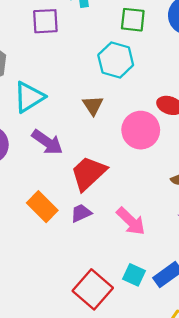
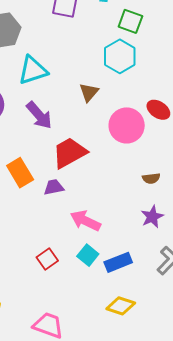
green square: (133, 20) -> (130, 21), moved
pink arrow: (131, 221) -> (85, 221), moved, turned 148
red square: (93, 289) -> (47, 259), size x0.6

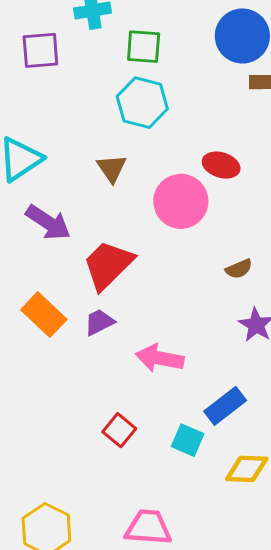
cyan square: (88, 255) -> (188, 440), moved

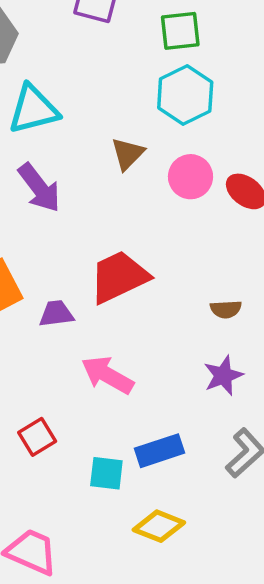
green square: (144, 47) -> (180, 31), moved, turned -30
pink circle: (181, 201) -> (191, 177), moved, size x0.7
red trapezoid: (108, 265) -> (119, 277), moved
cyan square: (188, 440) -> (106, 473), turned -36

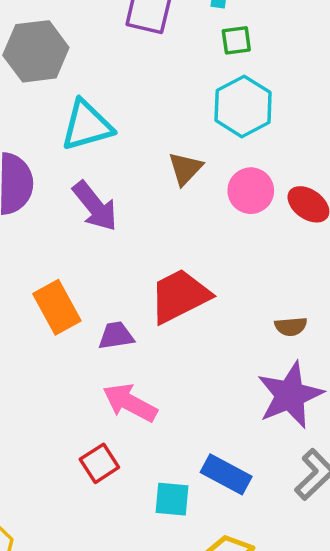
green square: (180, 31) -> (236, 40), size x0.7
pink arrow: (107, 375) -> (130, 403), moved
purple star: (223, 376) -> (290, 395), size x1.6
blue rectangle: (159, 451) -> (226, 474), turned 48

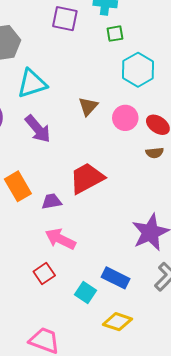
cyan hexagon: (243, 106) -> (138, 70), moved
brown semicircle: (291, 326) -> (155, 153), moved
cyan square: (172, 499) -> (85, 293), turned 30

